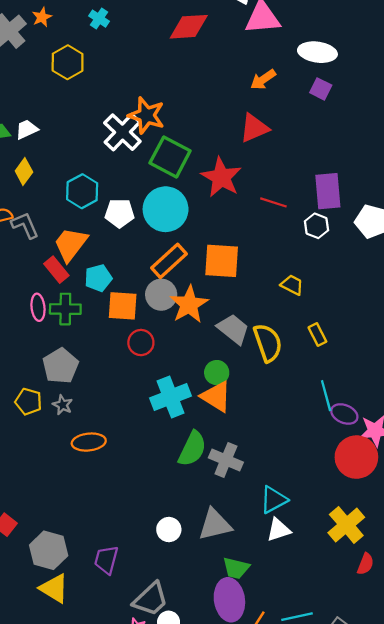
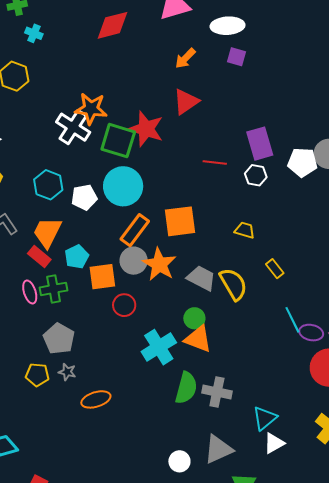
red star: (221, 177) -> (146, 129), moved

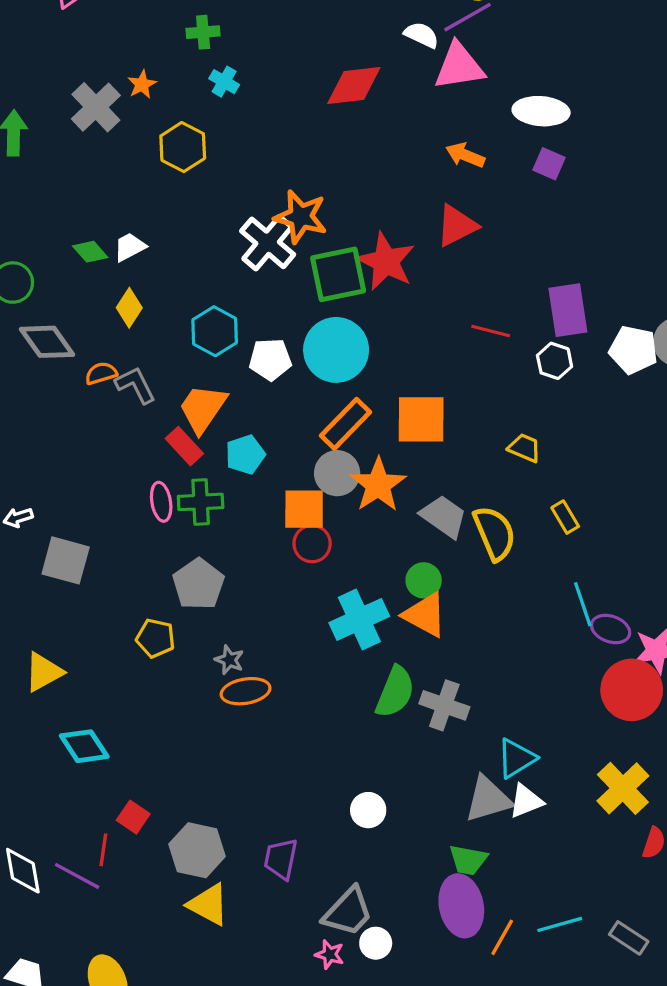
orange arrow: (185, 58) -> (465, 155), turned 60
green square: (118, 141) -> (338, 274), turned -36
orange square: (102, 277) -> (304, 509), moved
gray star: (67, 372) -> (229, 660), moved
gray triangle: (218, 449) -> (488, 799), moved

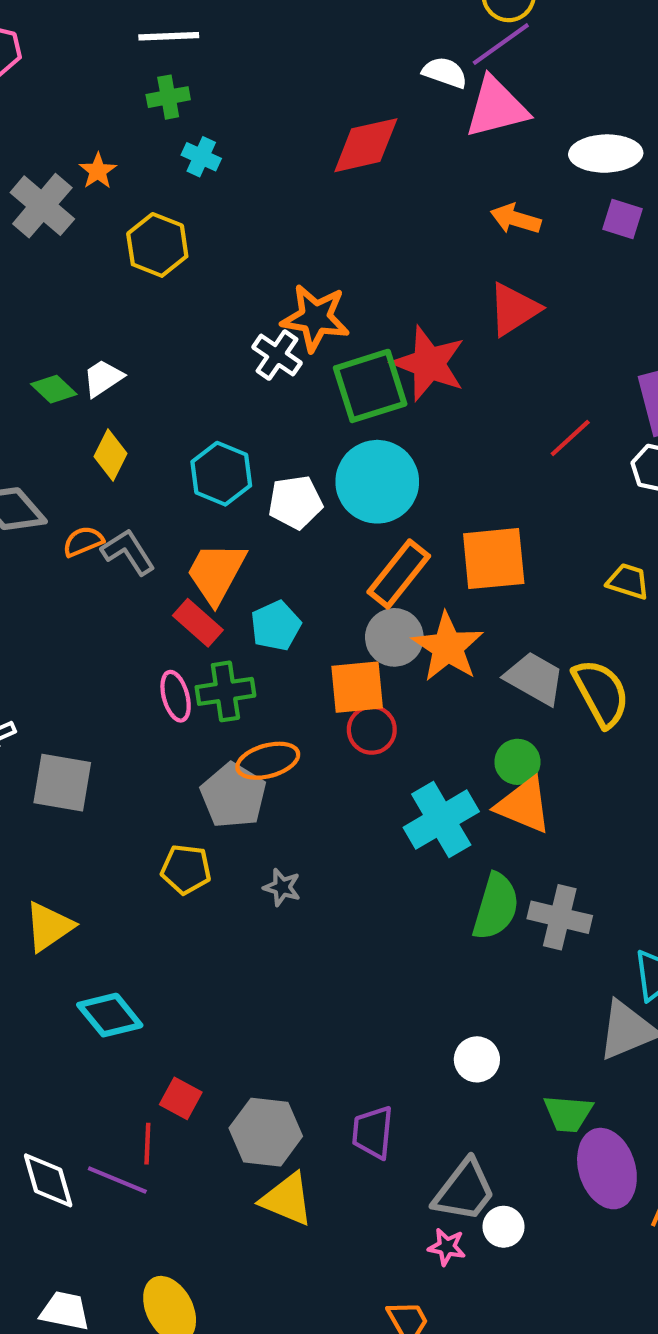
white cross: (268, 243) -> (277, 355), size x0.7
red line: (491, 331) -> (570, 438), turned -51
orange ellipse: (246, 691) -> (268, 761), moved
green trapezoid: (468, 860) -> (568, 1114), moved

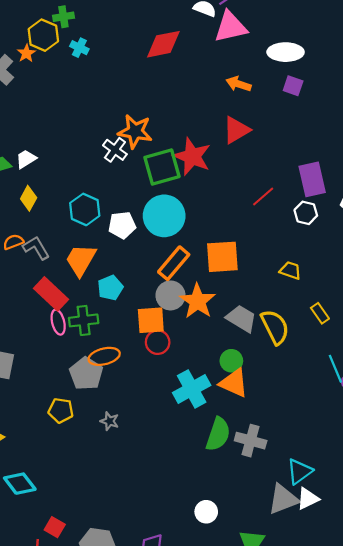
yellow hexagon: (157, 245) -> (43, 35), moved
red rectangle: (198, 623) -> (51, 294), moved, size x1.4

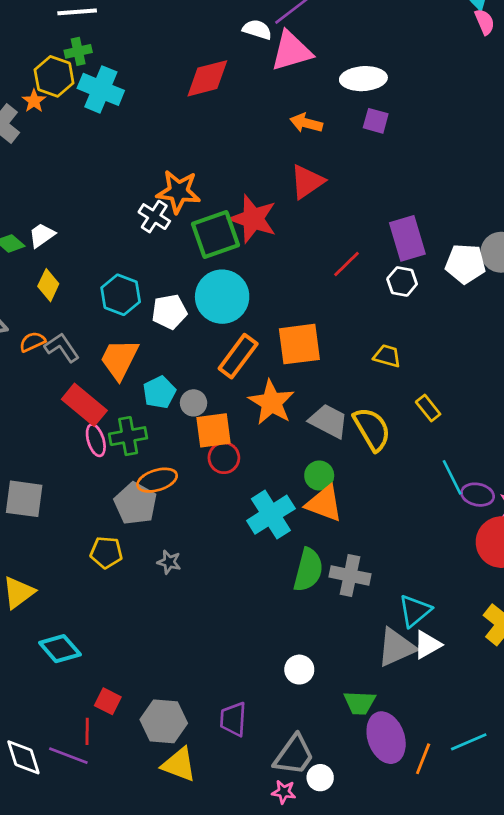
cyan cross: (79, 48) -> (101, 89), size x1.8
gray circle: (170, 295) -> (194, 403), moved, size x0.7

